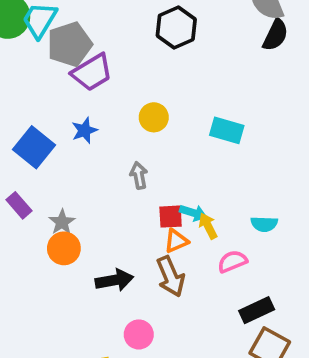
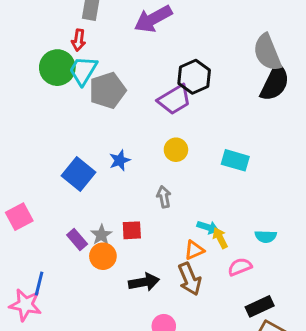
black semicircle: (275, 35) -> (275, 83), size x1.4
purple trapezoid: (92, 72) -> (174, 100), moved
purple rectangle: (19, 205) -> (77, 239), moved
red square: (171, 217) -> (132, 230), moved

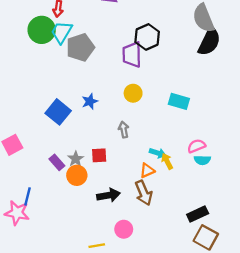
purple trapezoid: (174, 100) -> (132, 55), turned 120
pink semicircle: (240, 267) -> (196, 146), moved

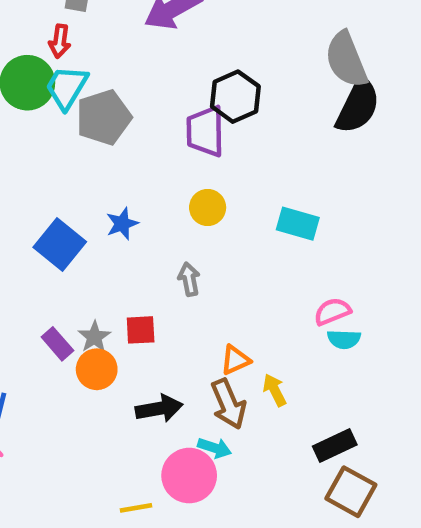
cyan arrow: (158, 153) -> (215, 448), moved
yellow arrow: (167, 161) -> (275, 390), moved
pink circle: (124, 229) -> (189, 476), size x1.5

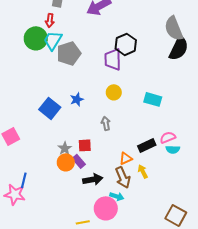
purple rectangle: (57, 344) -> (79, 161), moved
black rectangle: (335, 446) -> (147, 145), moved

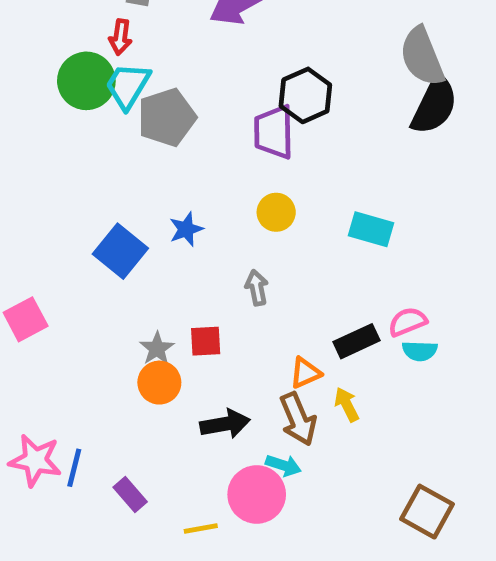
purple rectangle: (79, 161) -> (130, 494), moved
blue line: (24, 180) -> (74, 468), moved

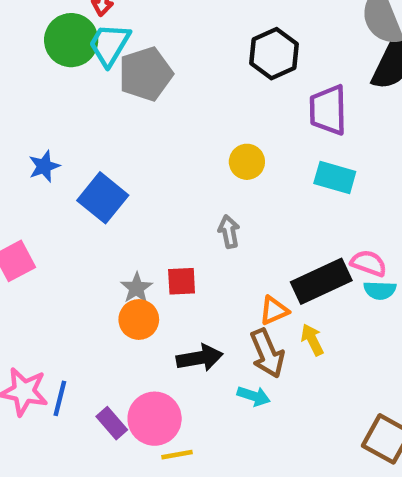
purple trapezoid: (274, 132) -> (328, 110), moved
blue star: (186, 229) -> (44, 166), moved
pink semicircle: (408, 322) -> (369, 263), turned 42
black rectangle: (356, 341) -> (321, 281), size x1.4
pink circle: (257, 494) -> (155, 419), moved

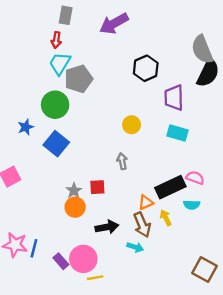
green circle: (71, 40) -> (55, 105), moved
cyan semicircle: (380, 290) -> (192, 205), moved

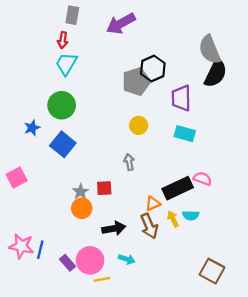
gray pentagon: (79, 79) -> (136, 82), moved
cyan semicircle: (192, 205) -> (191, 215), moved
cyan arrow: (135, 247) -> (127, 259), moved

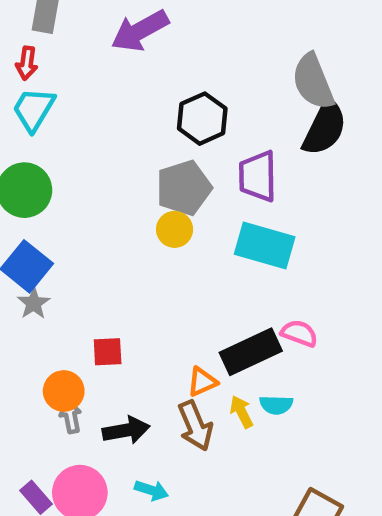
gray pentagon: (136, 82) -> (184, 188), moved
cyan rectangle: (185, 134) -> (265, 246), size x1.4
gray arrow: (129, 162) -> (71, 416), moved
gray star: (81, 192) -> (34, 303), moved

